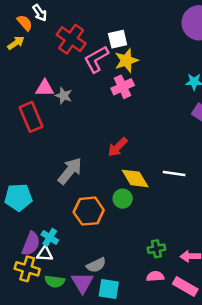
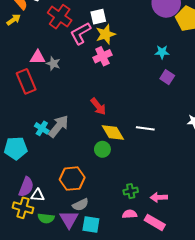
red arrow: (118, 147) -> (98, 106), turned -84
orange hexagon: (89, 211) -> (72, 179), moved
cyan cross: (50, 237) -> (42, 128), moved

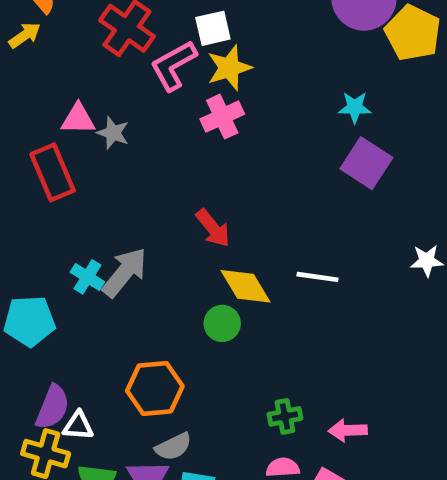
purple square: (167, 77) -> (366, 163), size x1.5

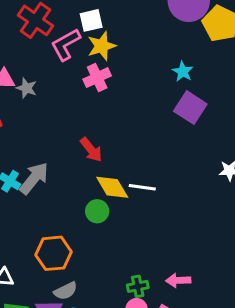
cyan star: (355, 107) -> (183, 72), turned 30
white line: (318, 277) -> (142, 187), moved
green cross: (285, 416) -> (138, 286), moved

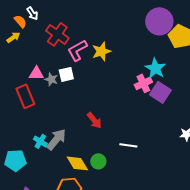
white square: (91, 20) -> (66, 74), moved
cyan star: (183, 72) -> (155, 68), size x1.5
pink cross: (97, 78) -> (143, 83), moved
yellow diamond: (112, 187) -> (77, 163), moved

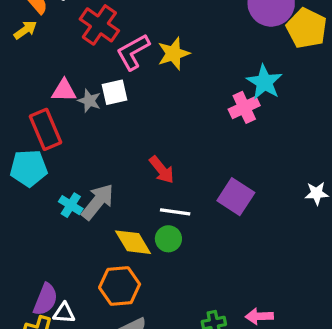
purple square: (160, 92) -> (236, 197), moved
white line: (128, 145) -> (175, 212), moved
cyan pentagon: (15, 160) -> (29, 168), moved

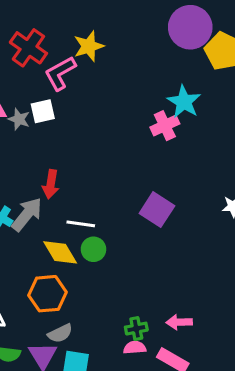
yellow star: (173, 54) -> (89, 46), moved
red arrow: (162, 170) -> (51, 184), moved, turned 48
white line: (175, 212) -> (81, 224), moved

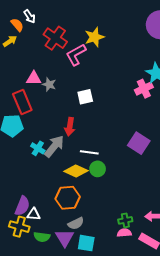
white square: (43, 111) -> (85, 97), moved
yellow diamond: (60, 252) -> (76, 171), turned -35

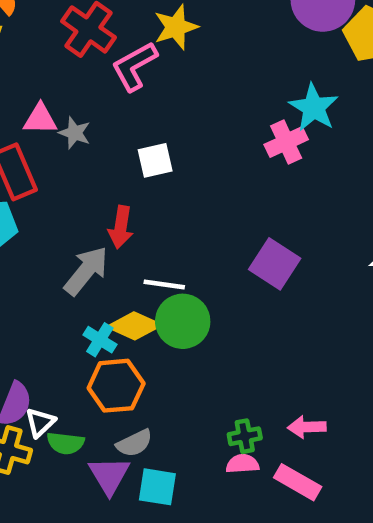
cyan cross: (38, 148) -> (100, 340), moved
green circle: (98, 169) -> (183, 321), size x1.5
white triangle: (34, 214) -> (40, 422), turned -48
green semicircle: (42, 237) -> (65, 443), moved

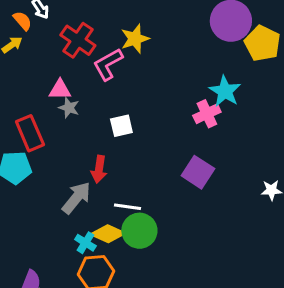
pink triangle: (40, 119) -> (60, 90), moved
purple square: (275, 264) -> (198, 172), moved

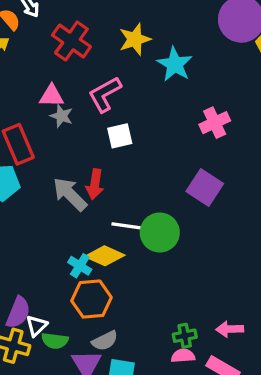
pink L-shape: (108, 64) -> (105, 94), moved
cyan star: (225, 91) -> (175, 64), moved
gray arrow: (76, 198) -> (70, 194), moved, turned -84
green circle: (139, 231) -> (160, 232), moved

